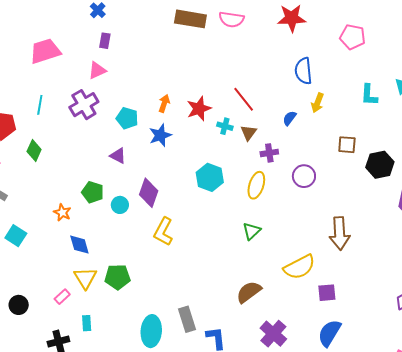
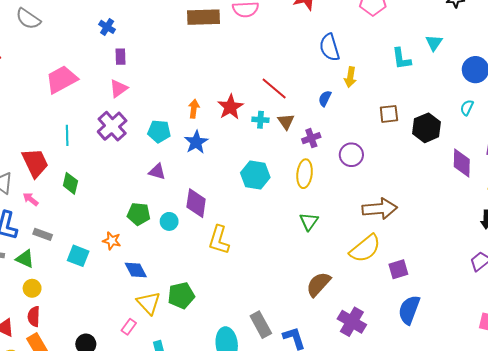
brown arrow: (340, 233) -> (380, 209), moved, turned -80
cyan square: (16, 236) -> (78, 256), moved

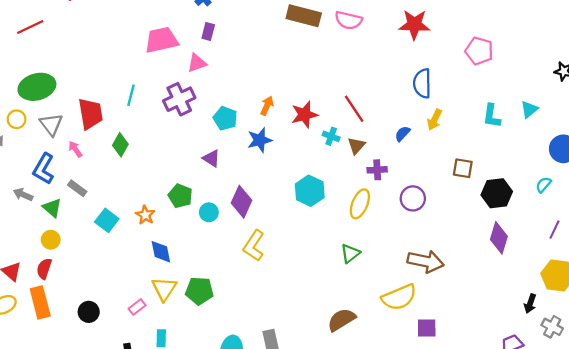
pink trapezoid: (62, 79) -> (161, 40), moved
purple diamond: (462, 163) -> (499, 238), moved

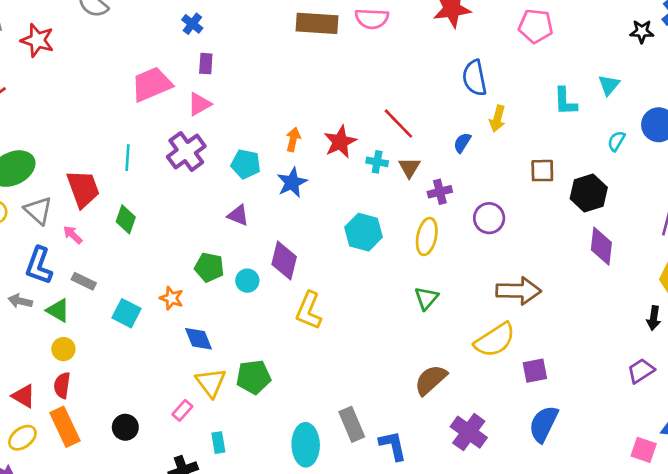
cyan semicircle: (543, 185) -> (616, 141), moved

